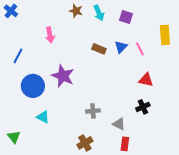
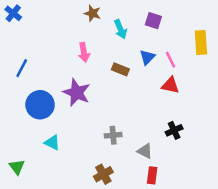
cyan arrow: (99, 13) -> (120, 29), moved
pink arrow: (50, 35) -> (84, 52), moved
brown rectangle: (99, 49) -> (120, 69), moved
red triangle: (146, 80) -> (170, 85), moved

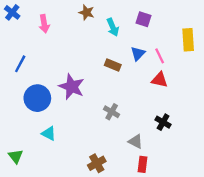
pink arrow: (84, 52) -> (44, 24), moved
black cross: (174, 130) -> (163, 122), turned -35
gray cross: (113, 135) -> (112, 112), moved, turned 35

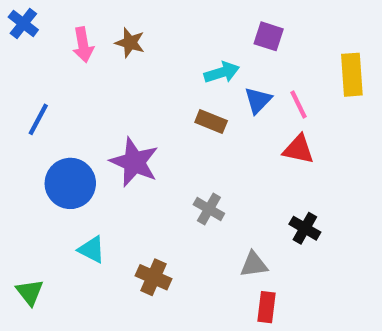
brown star: (86, 12) -> (130, 43), moved
cyan arrow: (113, 27) -> (222, 73), moved, turned -84
gray triangle: (136, 142) -> (254, 264), turned -35
brown cross: (97, 163) -> (153, 277), moved, turned -36

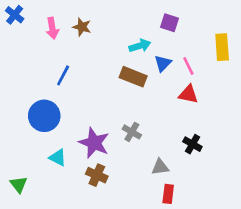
blue line: (38, 119) -> (63, 75), moved
brown rectangle: (211, 122) -> (133, 77), size x1.4
purple star: (134, 162) -> (94, 143), moved

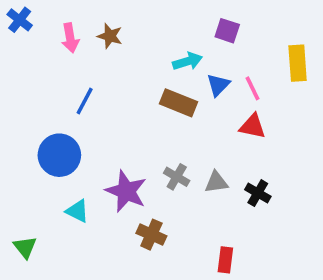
gray triangle: (160, 167) -> (216, 182), moved
brown cross: (97, 175) -> (151, 235), moved

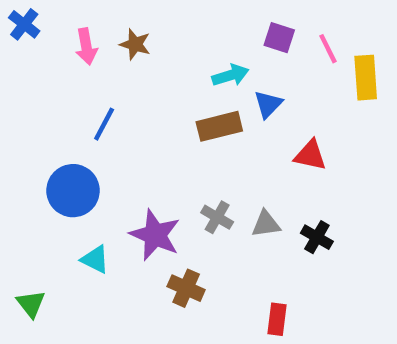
pink line: (252, 88) -> (328, 49), moved
brown rectangle: (178, 103) -> (219, 126), turned -36

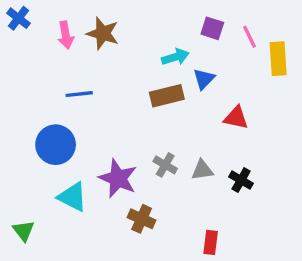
brown star: (135, 44) -> (103, 33), size x1.4
blue line: (104, 124) -> (79, 94), turned 56
cyan triangle: (95, 259) -> (72, 197), size x1.4

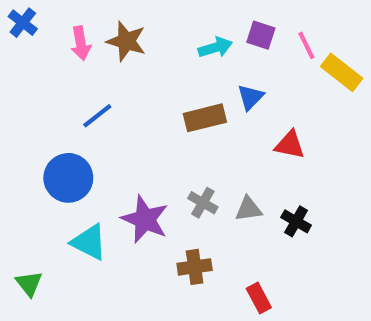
cyan arrow: (175, 57) -> (215, 47), moved
yellow rectangle: (278, 59) -> (342, 72), turned -48
blue line: (79, 94) -> (97, 116), turned -32
brown cross: (142, 219) -> (195, 267), moved, turned -32
red rectangle: (211, 242) -> (259, 298), turned -35

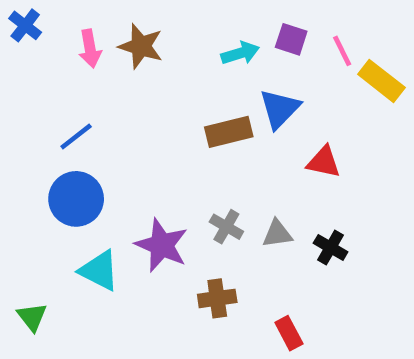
blue triangle: (251, 97) -> (280, 109), size x1.4
blue line: (97, 116) -> (76, 136), moved

